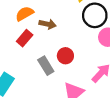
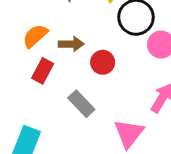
red circle: (65, 56) -> (103, 62), moved

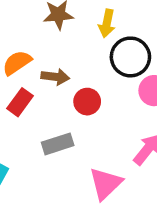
gray rectangle: (81, 104) -> (58, 144), turned -72

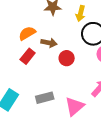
gray rectangle: (58, 144) -> (45, 98), moved

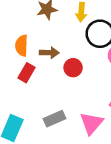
orange semicircle: (27, 33) -> (22, 46), turned -48

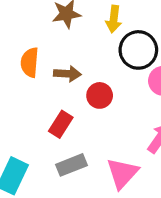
red rectangle: (26, 73) -> (61, 124), moved

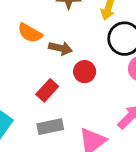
orange semicircle: (30, 62) -> (30, 33), turned -75

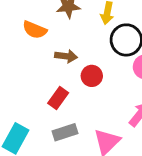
orange semicircle: (30, 33) -> (35, 30), moved

